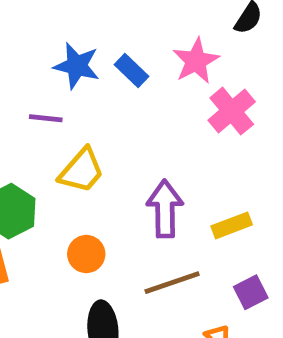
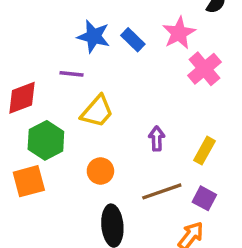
purple arrow: (165, 209) -> (157, 139), size x0.6
yellow rectangle: (232, 225) -> (204, 151), turned -40
purple square: (251, 292) -> (204, 198), moved, turned -35

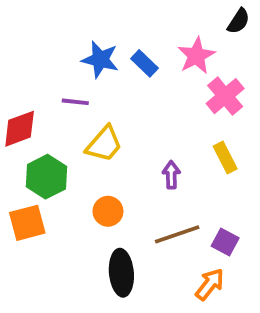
yellow rectangle: (204, 151) -> (225, 157), moved, turned -56

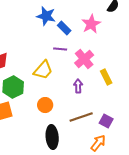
blue star: (100, 60) -> (46, 16), moved
pink cross: (225, 96) -> (84, 59), moved
purple line: (75, 102) -> (60, 49), moved

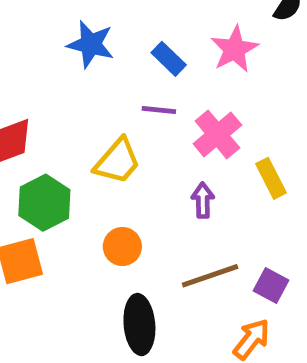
blue star: (46, 16) -> (91, 44), moved

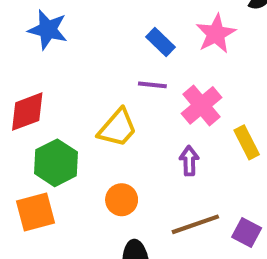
blue star: (91, 44) -> (48, 30), moved

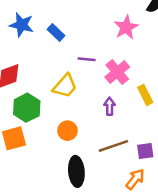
blue rectangle: (161, 42) -> (56, 32), moved
purple square: (247, 233) -> (145, 151), turned -36

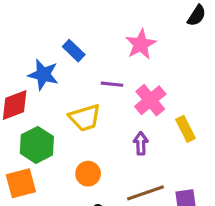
blue star: (22, 25) -> (43, 75), moved
pink star: (126, 27) -> (141, 44), moved
yellow trapezoid: (65, 86) -> (85, 118), turned 32

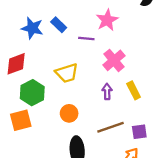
blue star: (43, 75) -> (32, 28), moved
purple line: (112, 84) -> (86, 39), moved
yellow rectangle: (185, 129) -> (134, 90), moved

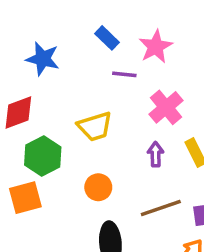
blue rectangle: (59, 25) -> (107, 38), moved

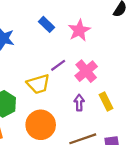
purple line: (124, 74) -> (58, 65), moved, turned -42
orange circle: (98, 187) -> (41, 125), size x1.6

